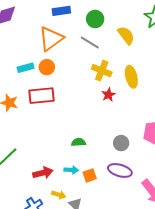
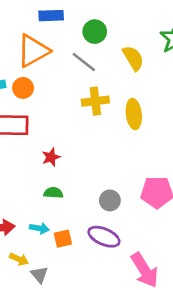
yellow cross: (102, 71) -> (95, 101), turned -36
red star: (109, 95) -> (51, 157), moved

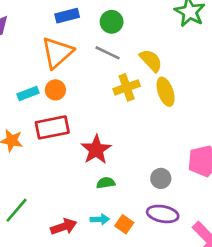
yellow semicircle: (133, 58) -> (151, 60), moved
red star: (51, 157) -> (96, 150), size x1.6
orange square: (63, 239) -> (124, 224), turned -30

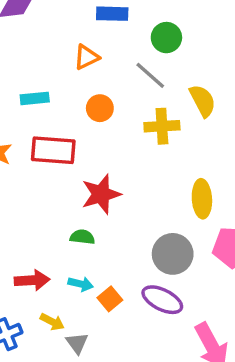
orange triangle: (57, 53) -> (86, 57), size x0.6
orange circle: (55, 90) -> (100, 108), moved
yellow ellipse: (166, 92) -> (202, 199), moved
gray circle: (161, 178) -> (173, 254), size x1.5
green semicircle: (106, 183) -> (82, 237), moved

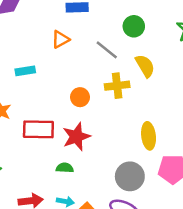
green circle: (166, 38) -> (134, 26), moved
orange circle: (100, 108) -> (80, 97), moved
red rectangle: (53, 150) -> (38, 129), moved

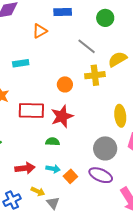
green circle: (134, 26) -> (105, 18), moved
orange triangle: (60, 39) -> (40, 31), moved
yellow semicircle: (145, 66) -> (117, 59), turned -90

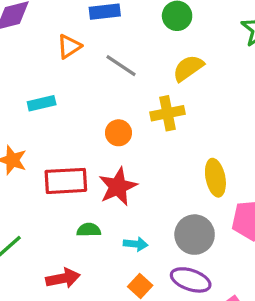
gray line: (87, 46) -> (121, 66), moved
yellow semicircle: (117, 59) -> (188, 68), moved
green semicircle: (53, 142) -> (89, 230), moved
cyan arrow: (53, 169) -> (136, 244), moved

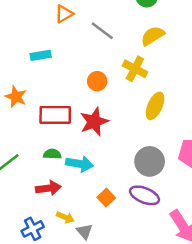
yellow cross: (167, 113) -> (135, 69), turned 35
yellow ellipse: (215, 178) -> (155, 106), moved, turned 32
green semicircle: (89, 230) -> (52, 154), moved
cyan arrow: (136, 244) -> (79, 164), moved, size x1.5

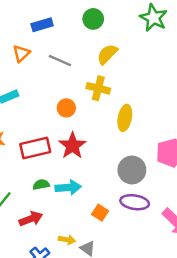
red arrow: (48, 188) -> (31, 219), moved

